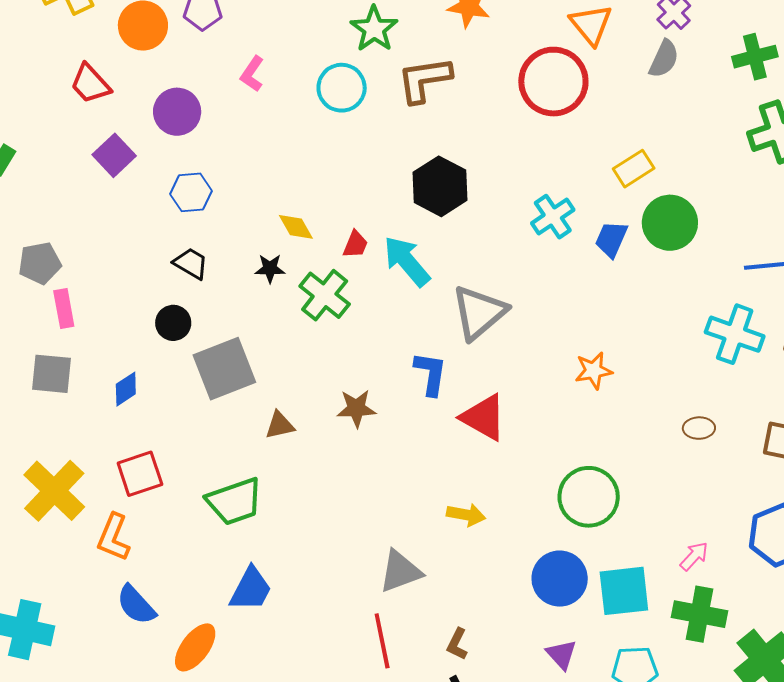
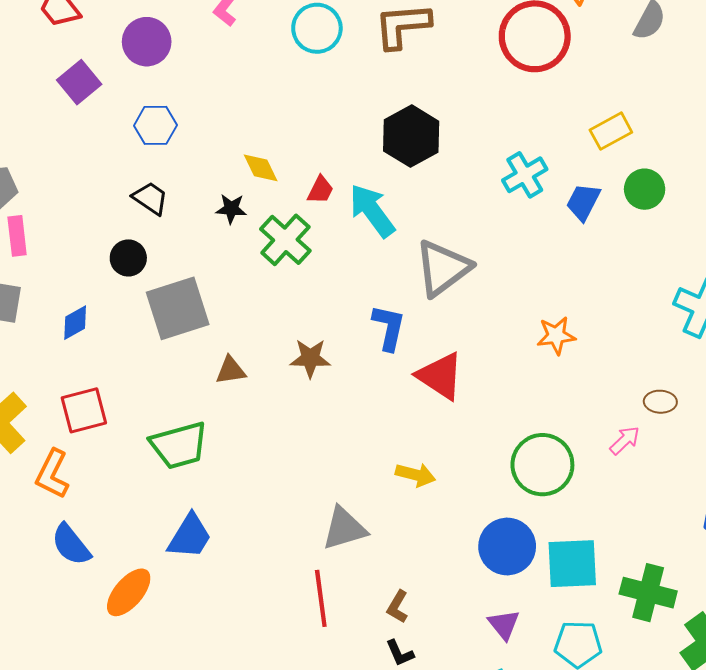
green circle: (670, 223) -> (645, 189), size x0.7
pink arrow: (694, 556) -> (625, 440), moved

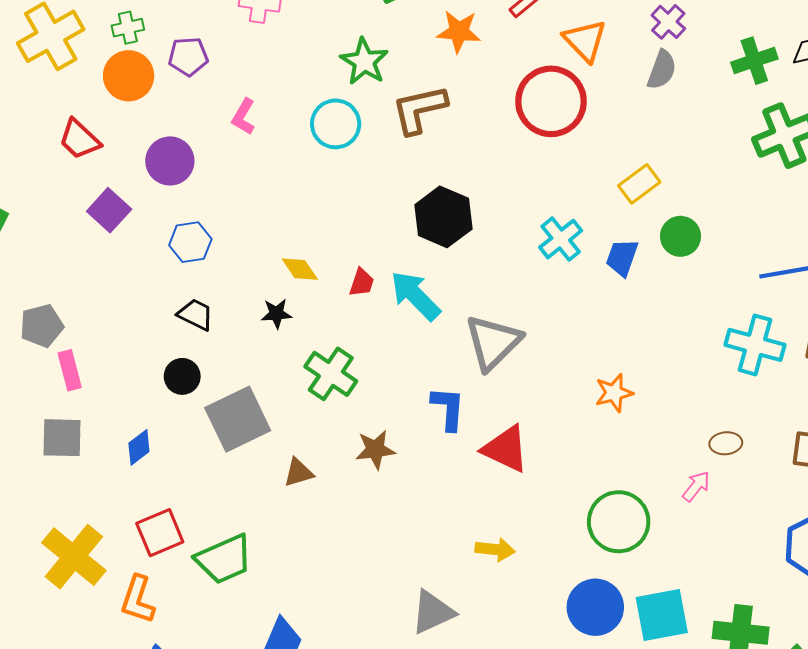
green cross: (285, 240) -> (331, 374), moved
green trapezoid: (179, 445) -> (224, 559), moved

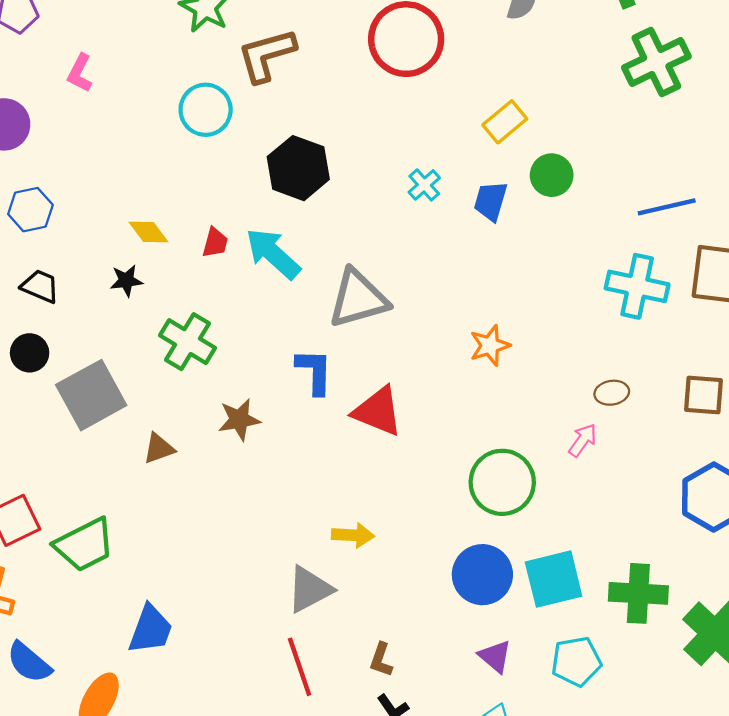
cyan circle: (336, 124) -> (206, 110), moved
cyan cross: (561, 239) -> (424, 185), size x0.7
gray triangle: (493, 342) -> (358, 299), turned 32
yellow arrow: (495, 549) -> (353, 535), moved

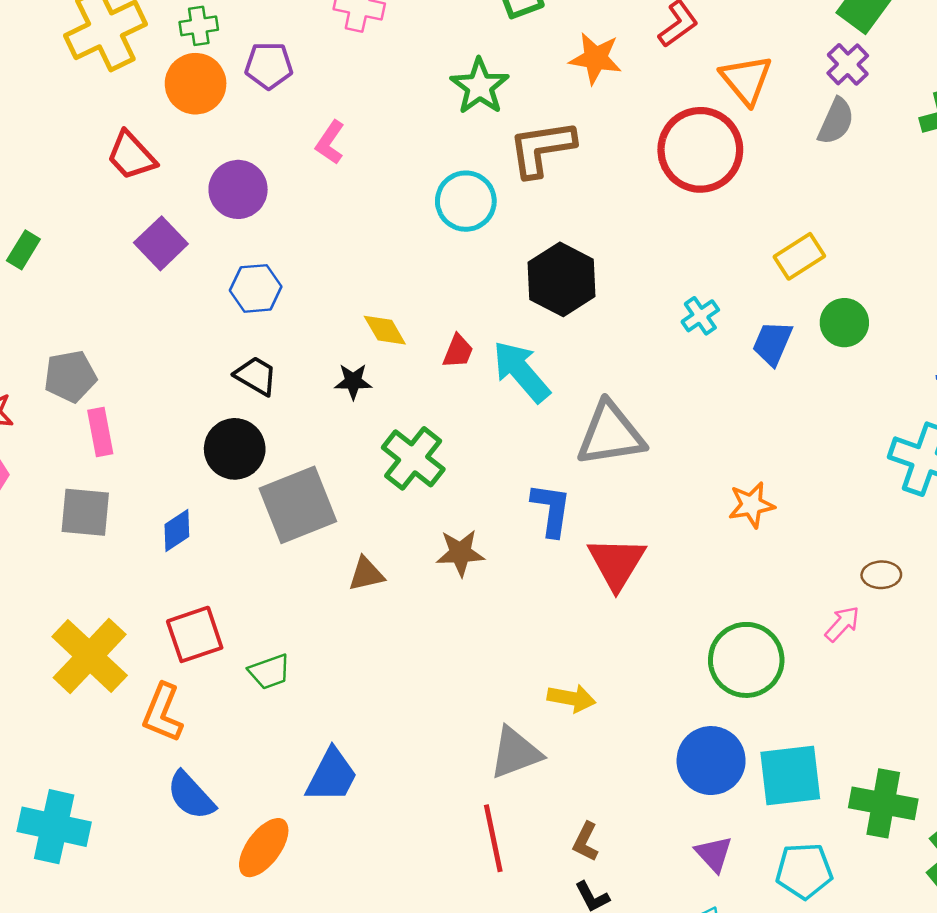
black circle: (30, 353) -> (235, 449), size x1.4
red triangle: (378, 411) -> (617, 563), turned 32
green trapezoid: (85, 545) -> (270, 672), size x0.6

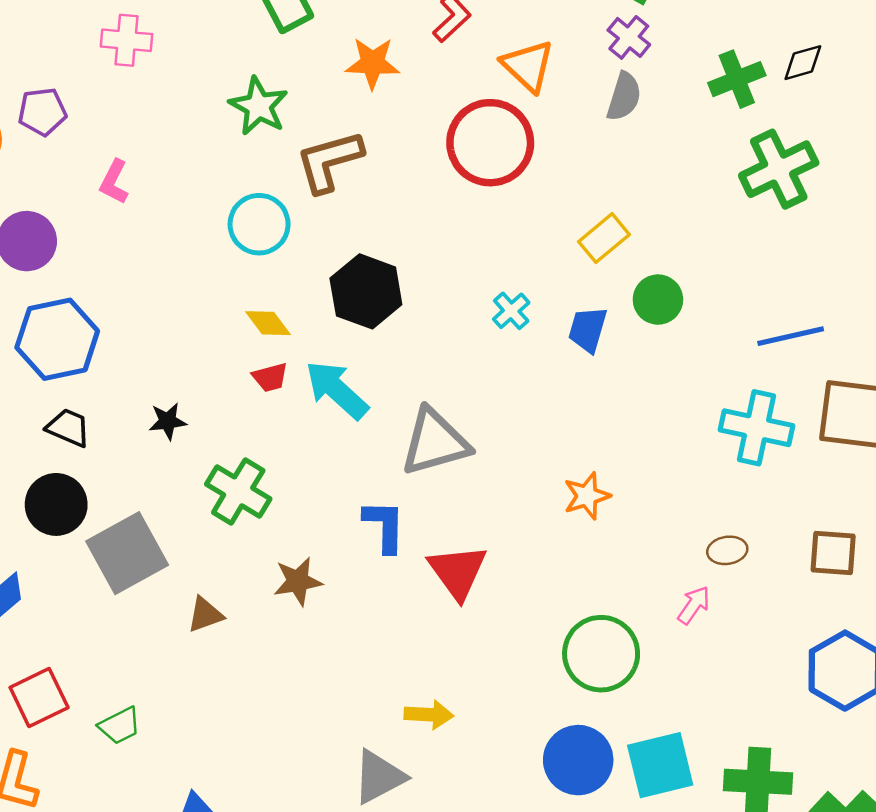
blue hexagon: (256, 288) -> (57, 339), size x1.6
yellow diamond: (385, 330) -> (268, 323), moved
red trapezoid: (458, 351) -> (270, 377), turned 60

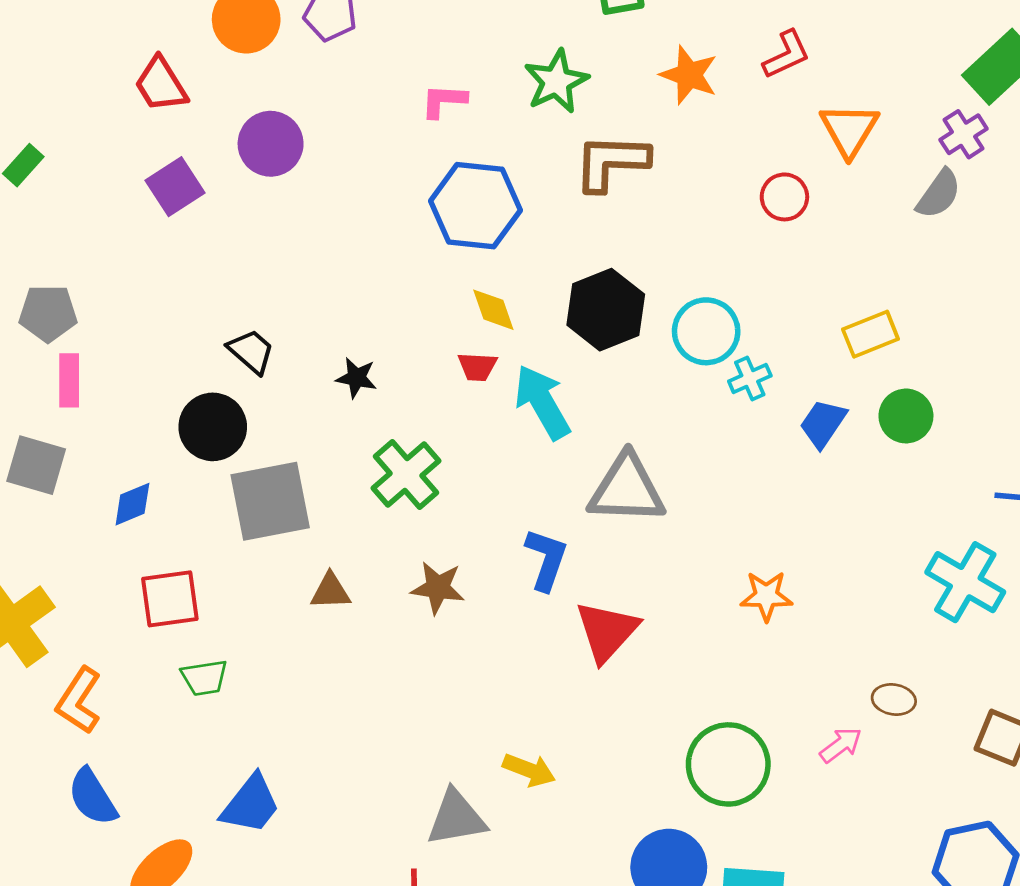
red circle: (490, 143) -> (784, 197), size x0.5
pink L-shape: (114, 182) -> (444, 101), moved, turned 48
cyan circle: (259, 224) -> (706, 331), moved
blue hexagon: (57, 339) -> (475, 206), moved
red square: (39, 698) -> (170, 599), moved

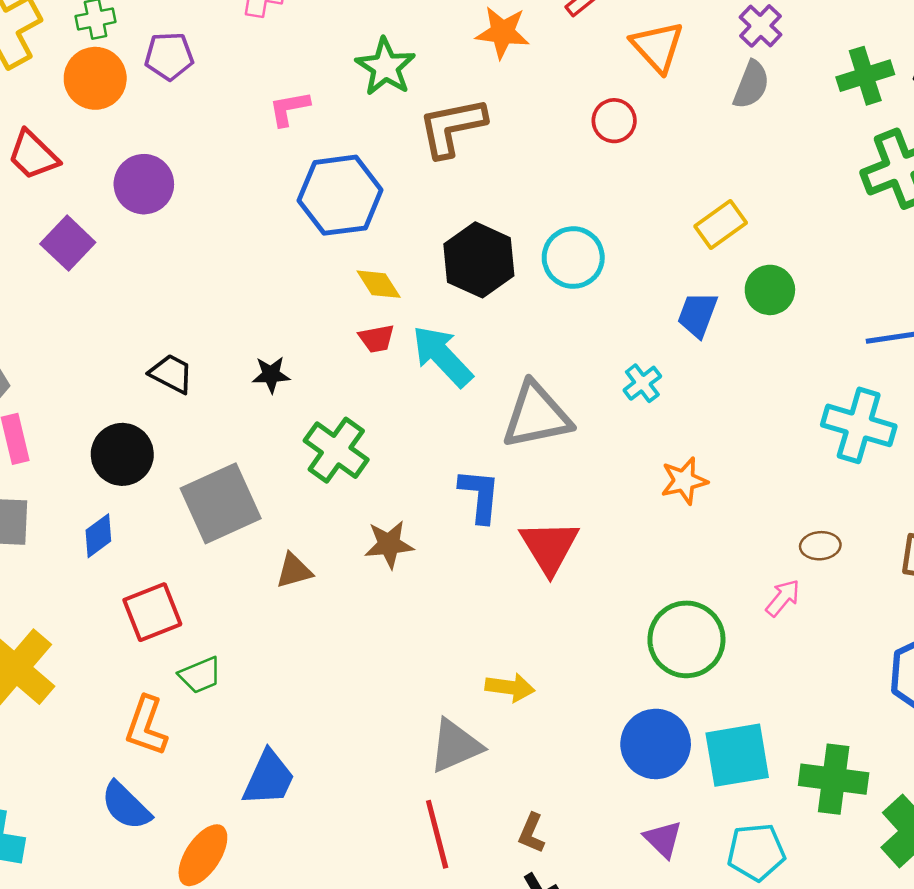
cyan cross: (750, 378) -> (642, 383), moved
black circle: (213, 427) -> (122, 454), moved
orange L-shape: (79, 701) -> (146, 726), moved

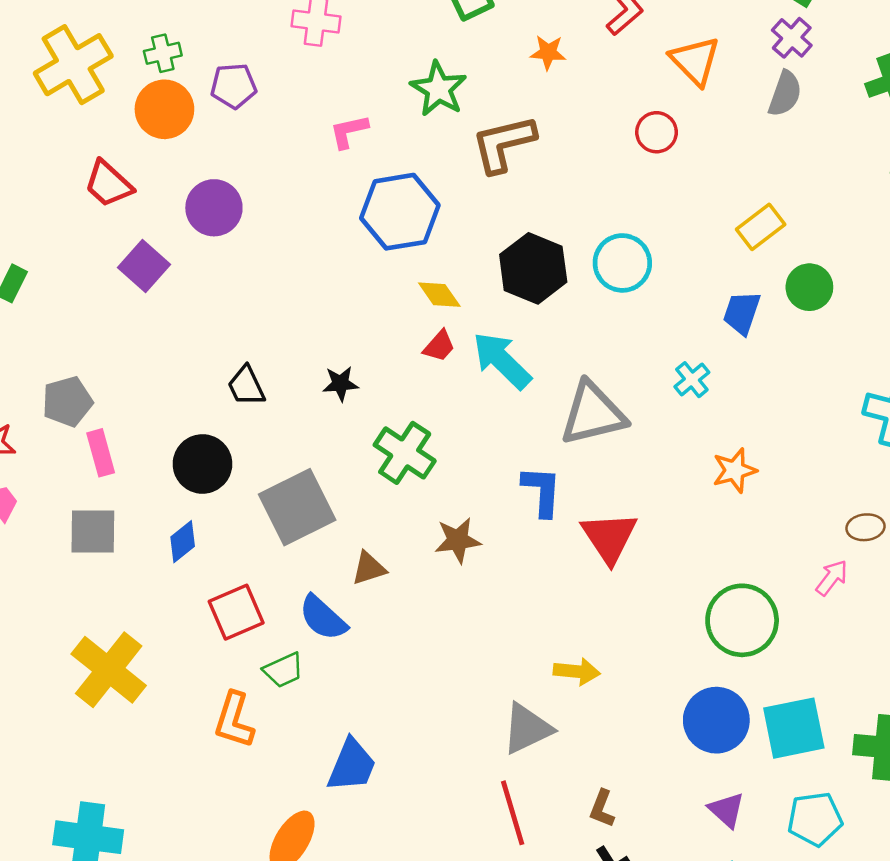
orange star: (503, 32) -> (548, 52), size x0.7
red trapezoid: (377, 339) -> (439, 346), turned -36
black trapezoid: (171, 374) -> (246, 386), turned -141
blue semicircle: (126, 806) -> (323, 618), moved

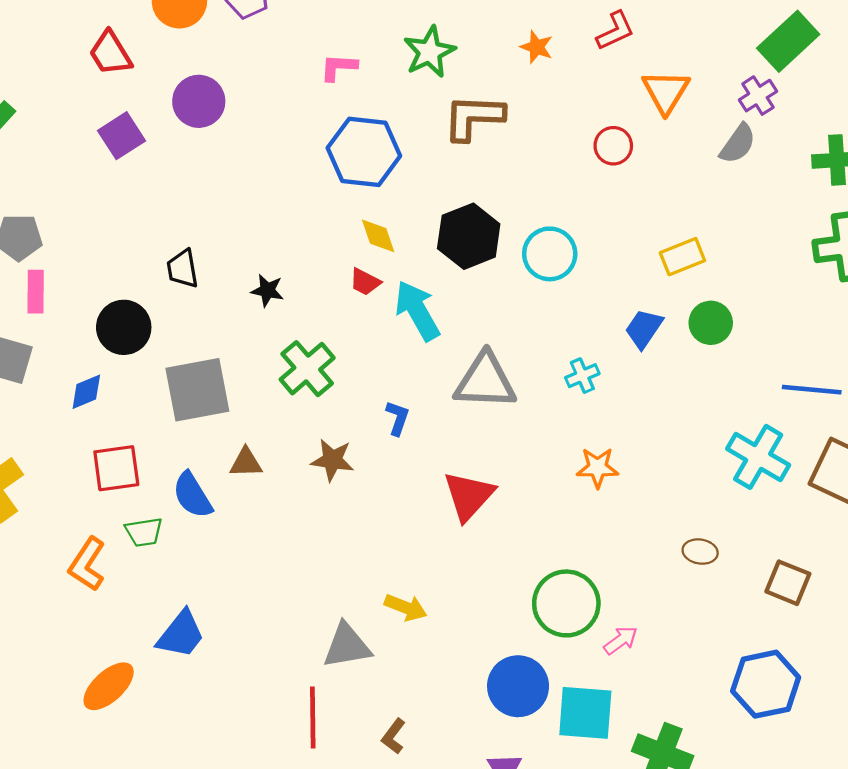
red trapezoid: (439, 346) -> (365, 282), turned 60
blue L-shape: (542, 491) -> (398, 418), moved, size x0.7
pink arrow: (832, 578) -> (621, 640), moved

